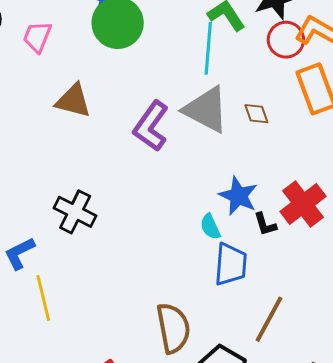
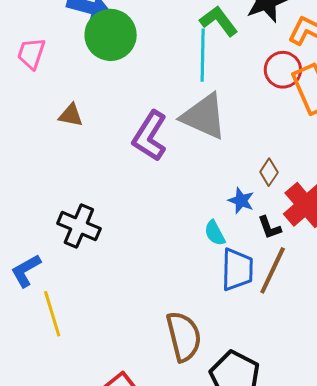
red circle: (286, 40) -> (283, 70), moved
brown triangle: (73, 101) -> (71, 115), size x0.7
brown diamond: (256, 114) -> (269, 172), moved, turned 56
blue star: (238, 196) -> (241, 201), size x0.7
brown line: (269, 319) -> (273, 270), moved

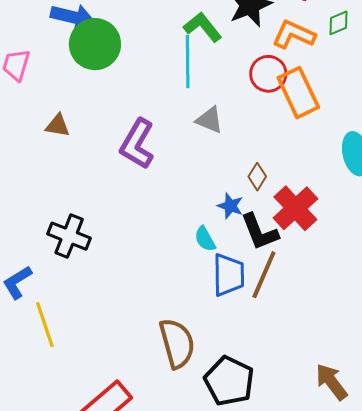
gray triangle: (204, 116) -> (209, 120), moved, size x0.6
black L-shape: (269, 227) -> (260, 232), size x1.6

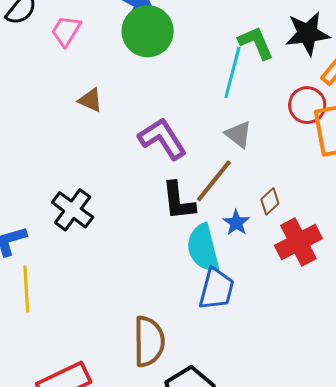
purple L-shape: (137, 144) -> (162, 139), turned 102
black L-shape: (260, 232) -> (178, 201), moved
cyan semicircle: (205, 239) -> (203, 248), size x1.8
brown line: (264, 275) -> (214, 181), moved

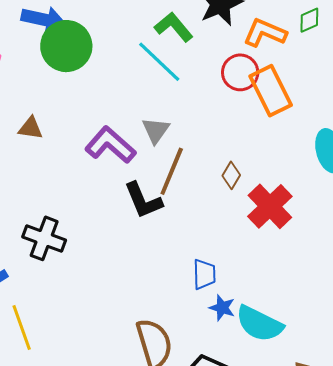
cyan line: (232, 72) -> (159, 62), turned -45
gray triangle: (238, 134) -> (156, 130), moved, turned 44
blue star: (236, 223) -> (222, 308), moved
cyan semicircle: (203, 248) -> (259, 324), moved, turned -33
blue trapezoid: (216, 289) -> (204, 274), size x0.7

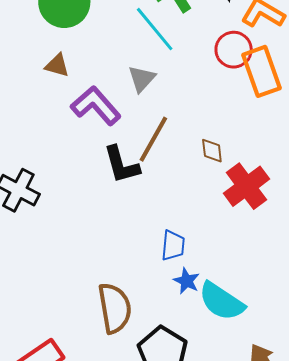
brown triangle: (31, 128) -> (57, 65), moved
gray triangle: (156, 130) -> (142, 79), moved
brown diamond: (231, 175) -> (212, 151), turned -44

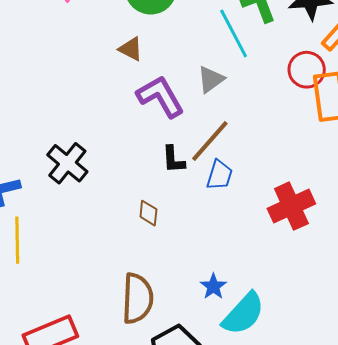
brown diamond: (212, 151) -> (148, 213), moved
black L-shape: (121, 165) -> (173, 159), size x0.7
blue trapezoid: (173, 245) -> (219, 175), moved
cyan semicircle: (222, 301) -> (243, 314), turned -93

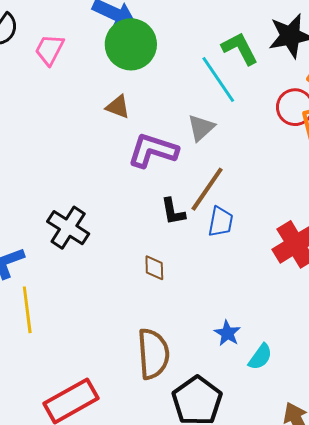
purple L-shape: (160, 96) -> (153, 151), turned -36
cyan semicircle: (243, 314) -> (260, 357), size x0.6

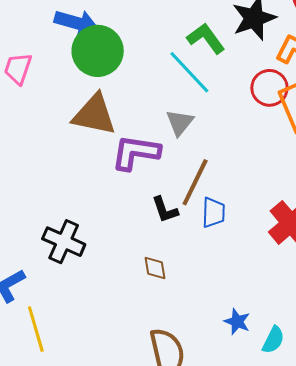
brown triangle: (118, 107) -> (94, 115), size x1.8

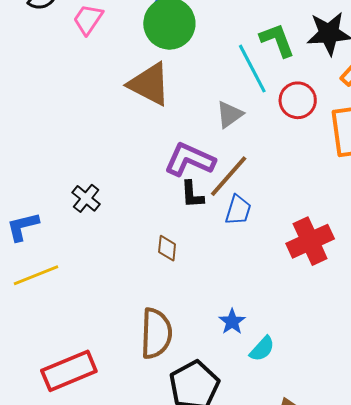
red circle: (269, 88) -> (298, 100), moved
purple L-shape: (136, 152) -> (190, 160), moved
black cross: (64, 242) -> (86, 198), size x0.7
yellow line: (36, 329) -> (36, 275), turned 69

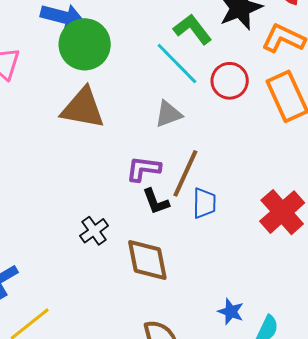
gray triangle: (230, 114) -> (168, 114), turned 32
purple L-shape: (190, 160) -> (143, 169), size x0.7
black cross: (86, 198) -> (94, 231), moved, turned 32
brown diamond: (167, 248) -> (147, 260), size x1.8

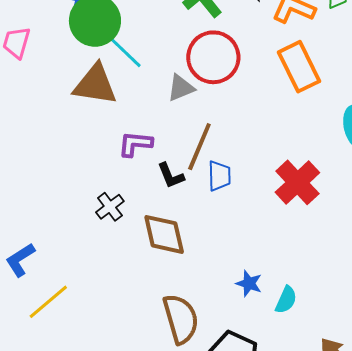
cyan line: (177, 64) -> (121, 48), moved
red circle: (230, 81) -> (213, 57), moved, size x1.4
purple L-shape: (143, 169) -> (135, 144), moved

